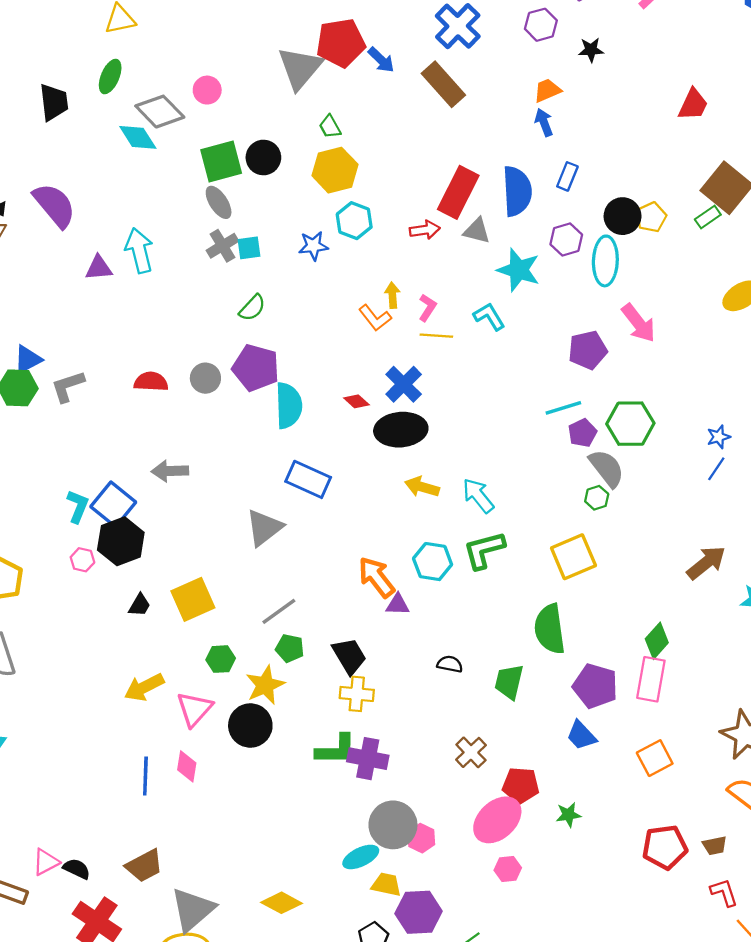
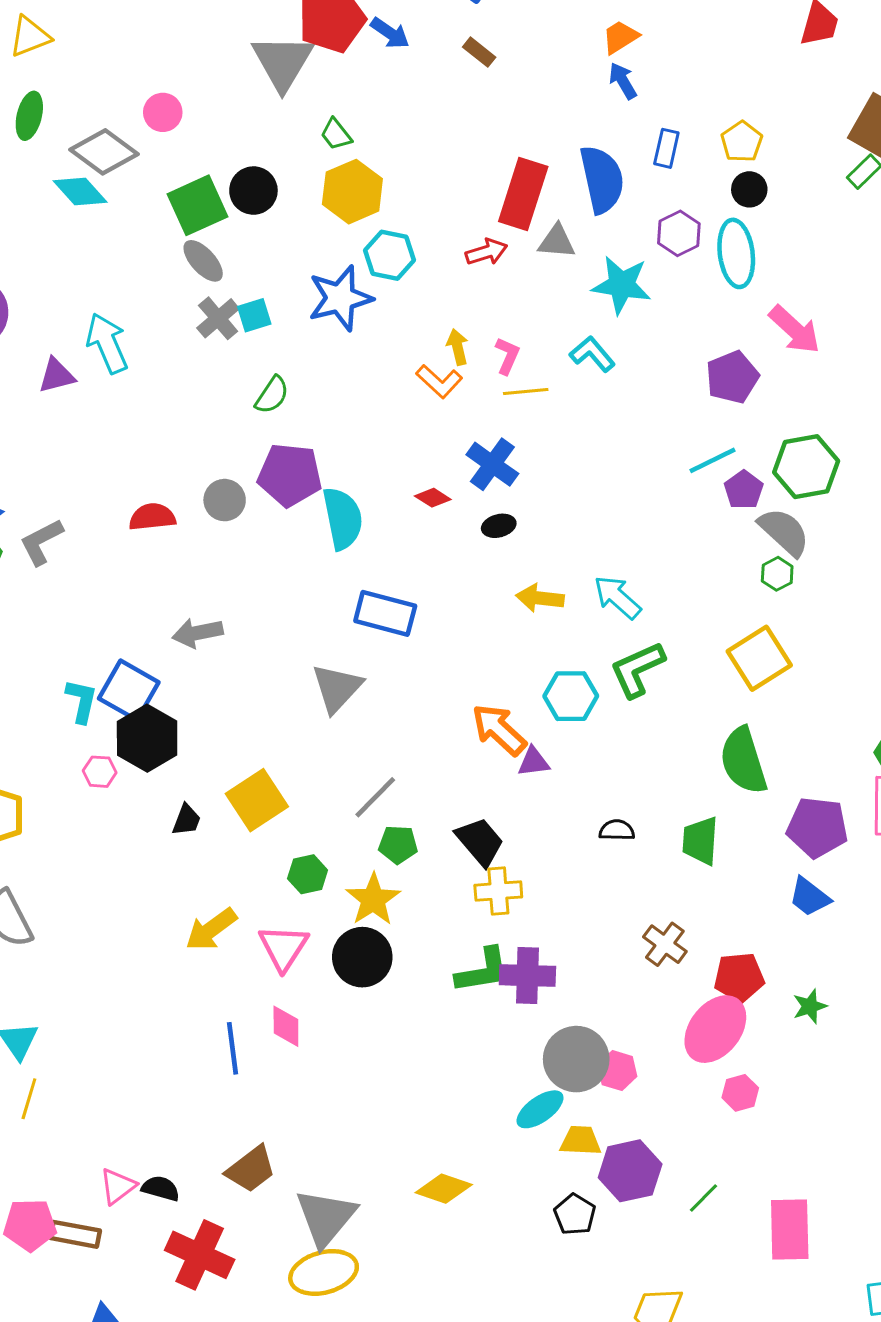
brown rectangle: (443, 84) -> (479, 52), size x0.5
black circle: (623, 216) -> (749, 189), size x0.7
yellow pentagon: (651, 217) -> (742, 142), moved
blue star: (313, 246) -> (340, 298), size x1.6
black ellipse: (401, 430) -> (499, 526), size x0.5

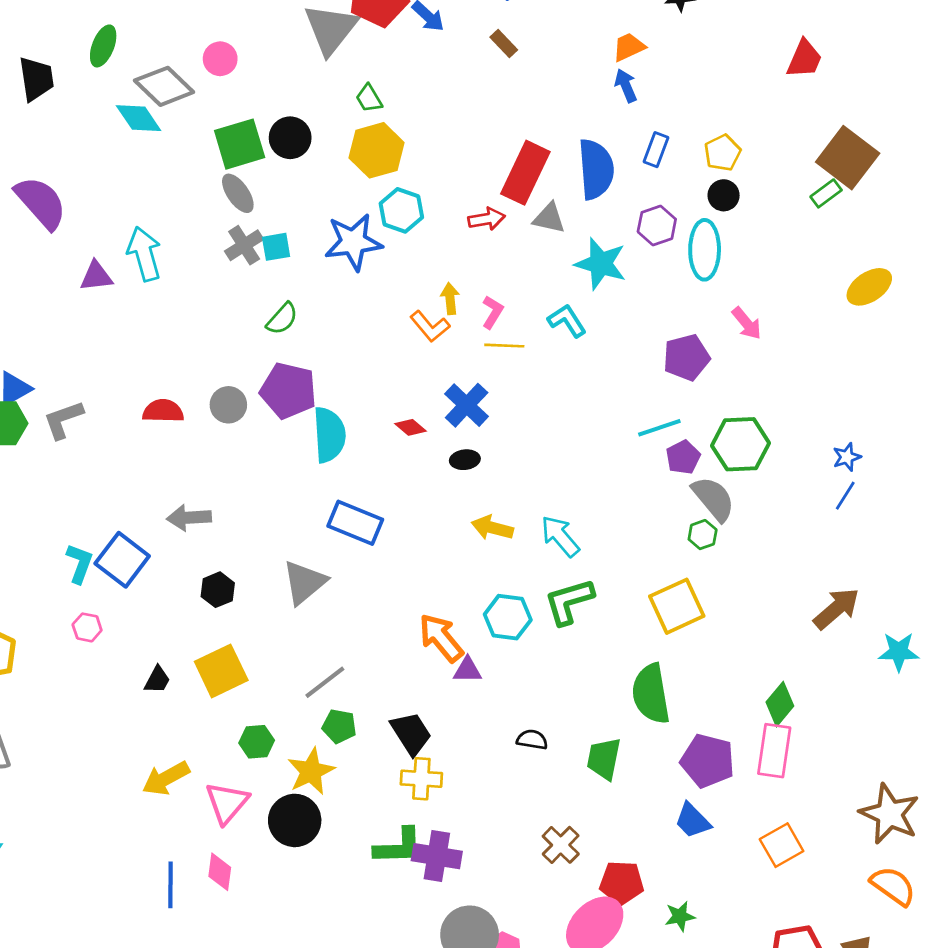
pink arrow: (795, 330) -> (747, 323), size x0.7
black hexagon: (147, 738) -> (218, 590), moved, size x0.6

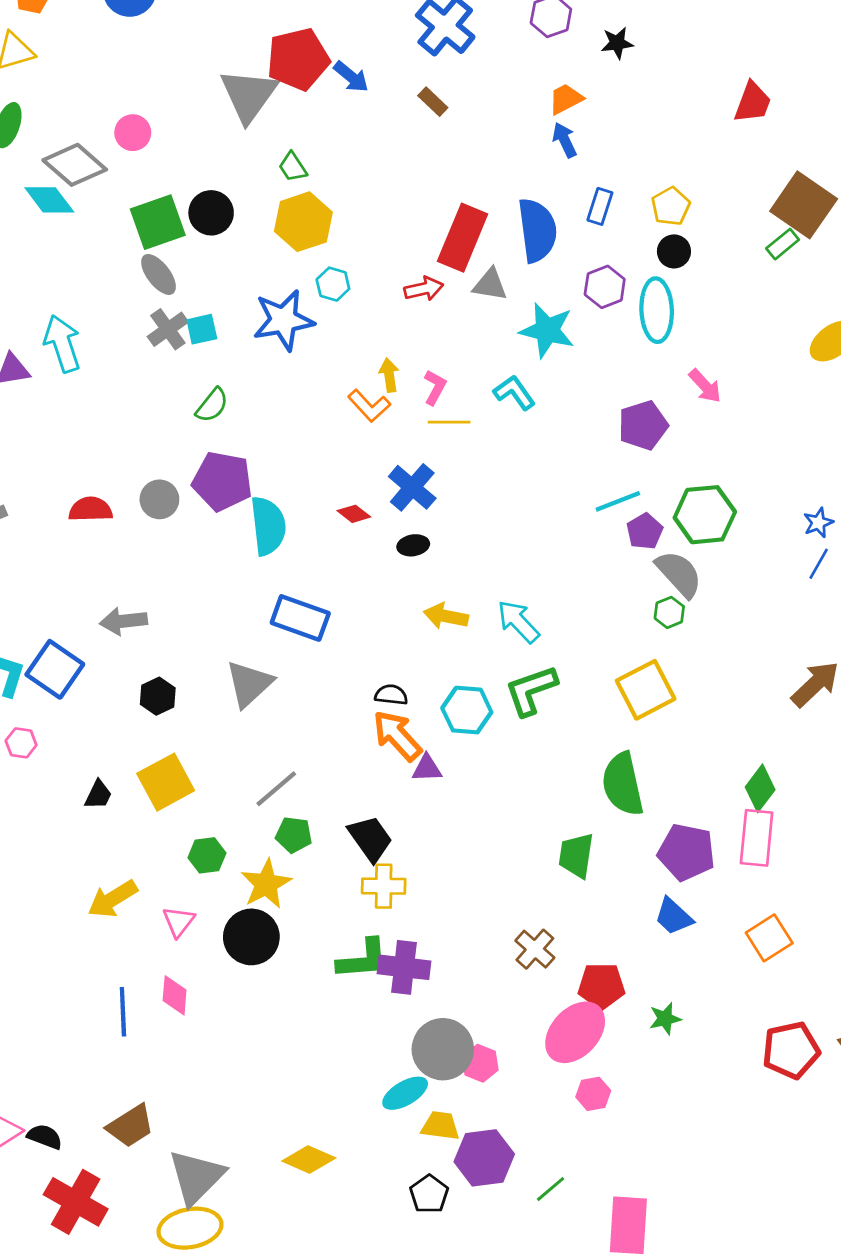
cyan hexagon: (401, 210) -> (333, 284), size x0.7
black semicircle: (532, 740) -> (391, 695), moved
pink triangle: (227, 803) -> (179, 922), size x0.7

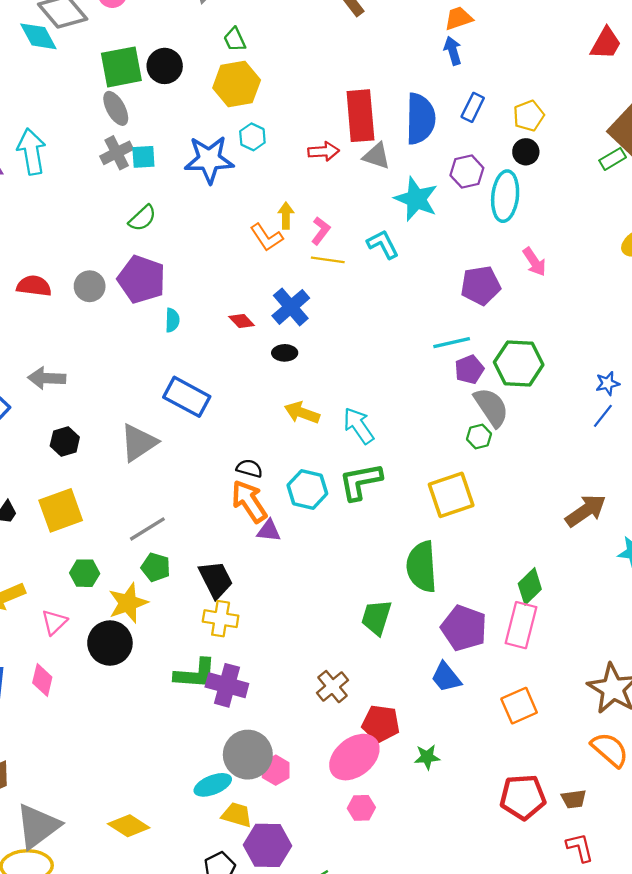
red rectangle: (463, 238) -> (360, 116), turned -36
cyan semicircle: (268, 526) -> (172, 320), size x0.5

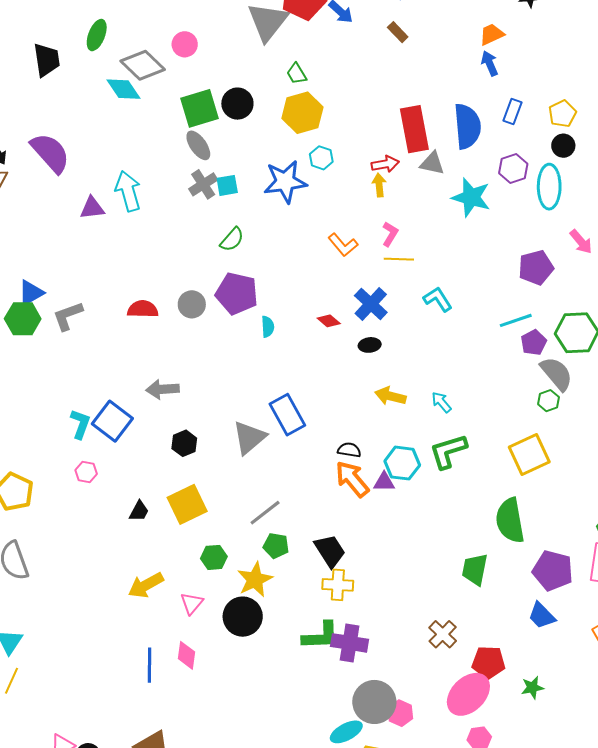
yellow arrow: (286, 216) -> (379, 185), moved
cyan L-shape: (383, 244) -> (438, 299), moved
blue rectangle: (187, 397) -> (287, 415), moved, turned 39
cyan arrow: (359, 426) -> (441, 402), size x0.7
purple triangle: (269, 531) -> (384, 482), moved

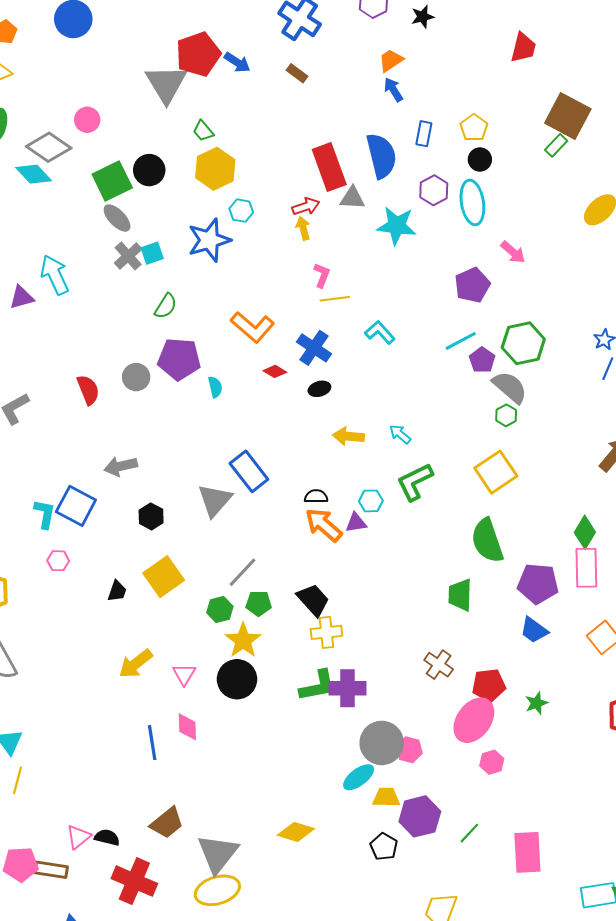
orange L-shape: (343, 245) -> (253, 327), moved, size x1.4
red semicircle: (143, 309) -> (88, 390), turned 76
cyan hexagon: (402, 463) -> (371, 501), size x0.7
green hexagon: (214, 557) -> (220, 610), moved

